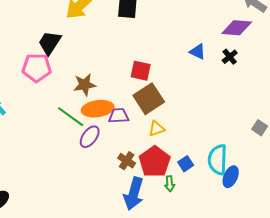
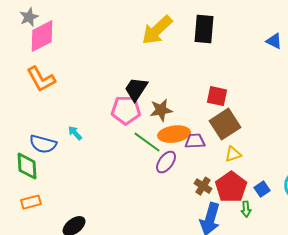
black trapezoid: (50, 43) -> (136, 89), moved
blue triangle: (198, 52) -> (274, 41), moved
pink pentagon: (37, 68) -> (126, 110), moved

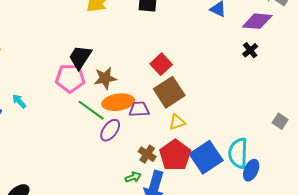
red square: (217, 96) -> (161, 64), turned 35
blue square: (262, 189) -> (206, 157), size x2.0
green arrow: (246, 209) -> (133, 177), moved, turned -105

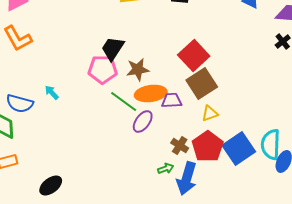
red square: (161, 64) -> (194, 56), size x1.4

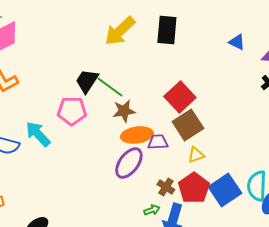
black trapezoid: (113, 48) -> (87, 81), moved
pink pentagon: (103, 70) -> (72, 111), moved
cyan arrow: (52, 92) -> (38, 134), size x1.8
green line: (124, 102) -> (110, 87), moved
purple ellipse: (143, 122) -> (129, 163), size x1.4

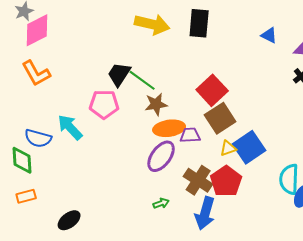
yellow arrow: (120, 31) -> (152, 24), turned -124
brown cross: (166, 187) -> (198, 180), size x1.6
blue square: (225, 190) -> (249, 147), moved
green arrow: (152, 210) -> (161, 203), moved

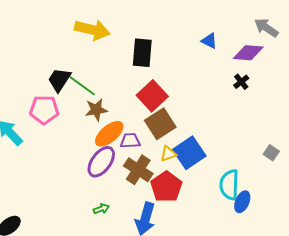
black rectangle: (199, 23) -> (142, 53), moved
orange ellipse: (169, 128) -> (109, 134), turned -32
brown cross: (198, 180) -> (138, 170), moved

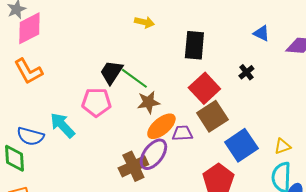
yellow arrow: (92, 30) -> (144, 22), size x0.6
black cross: (241, 82) -> (246, 72), moved
yellow triangle: (168, 154) -> (282, 146), moved
brown cross: (138, 170) -> (133, 166), moved, turned 32

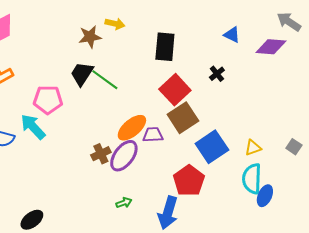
pink pentagon: (96, 102) -> (48, 100), moved
brown star: (148, 102) -> (90, 37), moved
brown cross: (133, 166) -> (101, 154), moved, size x0.7

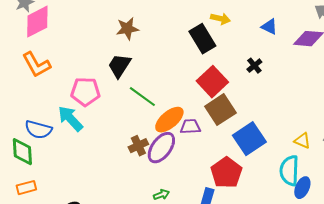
yellow arrow: (115, 24) -> (220, 19), moved
black rectangle: (165, 47) -> (202, 39), turned -36
green line: (105, 80) -> (142, 97), moved
yellow triangle: (253, 148) -> (302, 141), moved, turned 42

